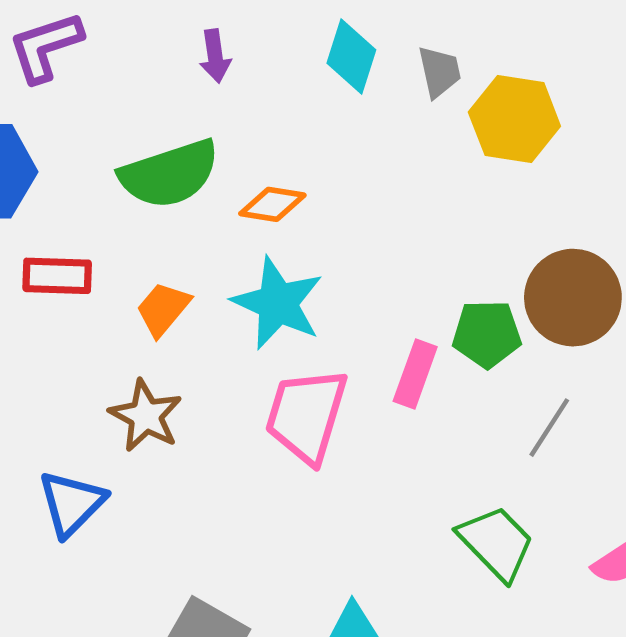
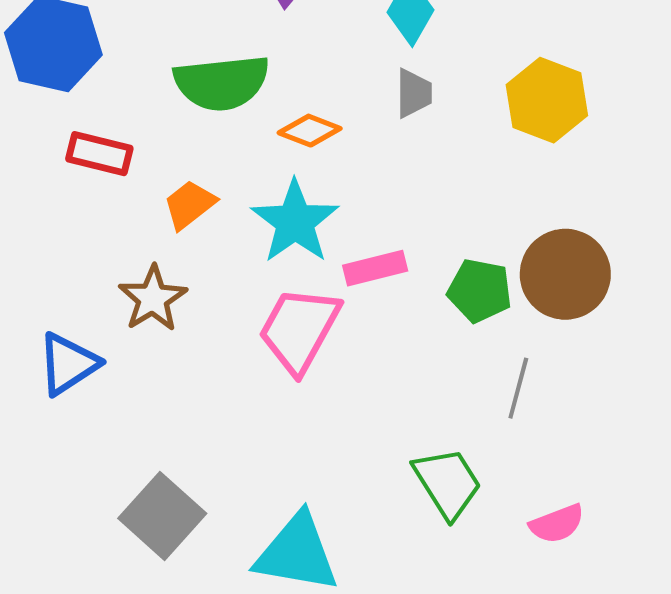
gray trapezoid: (439, 72) -> (414, 93), moved
pink rectangle: (415, 374) -> (375, 268), moved, turned 44
gray line: (549, 428) -> (518, 388), turned -30

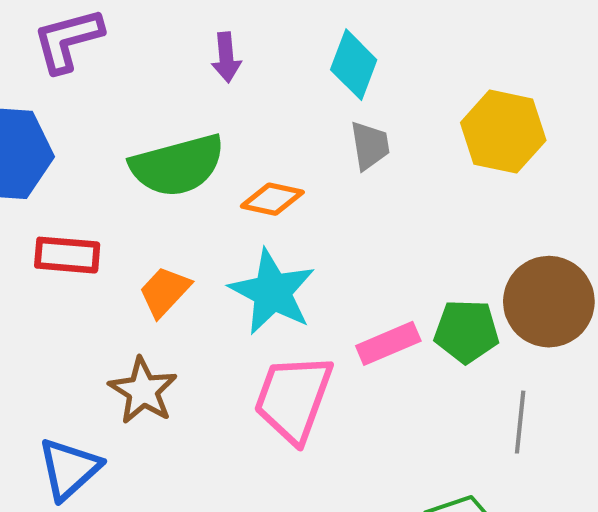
pink rectangle: (375, 268) -> (388, 343), moved

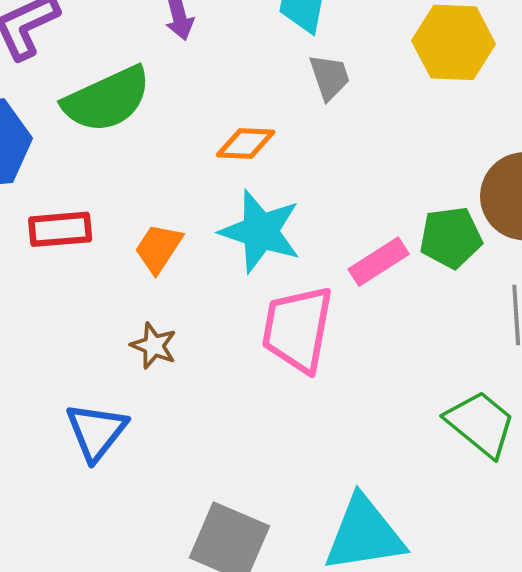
green semicircle: (177, 165) -> (107, 99), moved
brown star: (143, 391) -> (154, 346), size x0.7

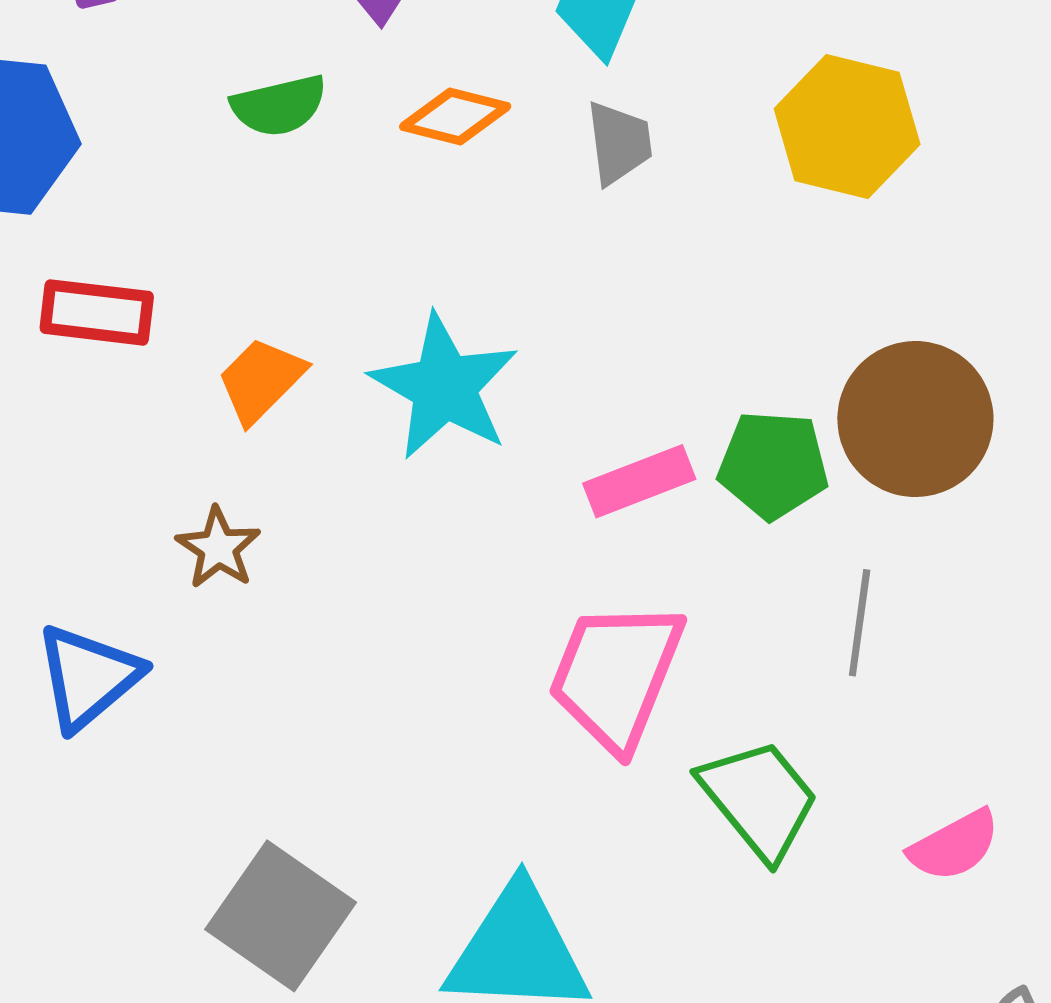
green semicircle: (107, 99) -> (279, 106), moved, size x0.6
orange diamond: (246, 143) -> (455, 117), moved
pink trapezoid: (297, 329) -> (616, 675), moved

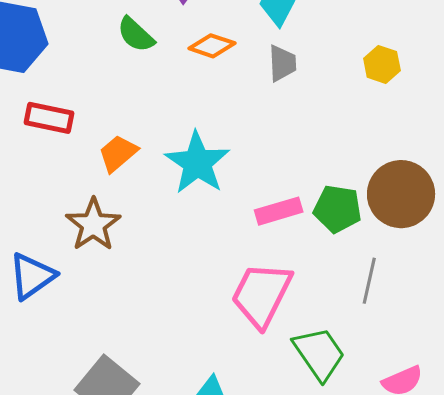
green semicircle: (279, 106) -> (136, 35), turned 51
yellow hexagon: (847, 126) -> (382, 64), size x0.6
brown star: (218, 548) -> (93, 225), size x1.5

